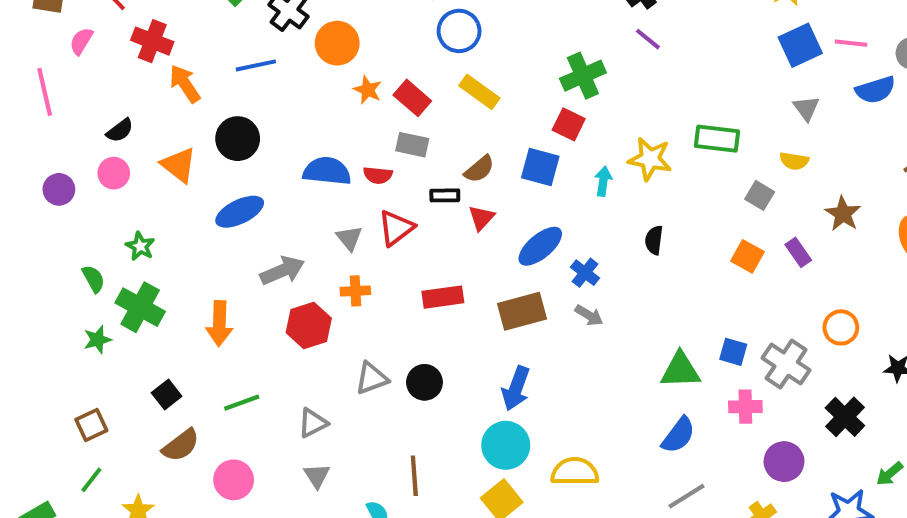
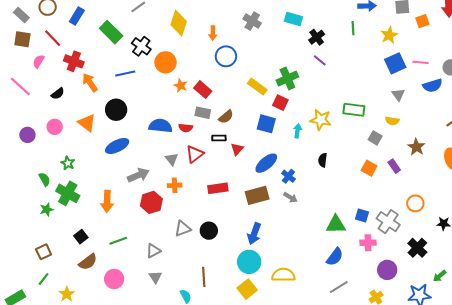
pink line: (45, 92) -> (20, 87), turned -35
yellow rectangle: (479, 92) -> (257, 87), moved
black semicircle: (120, 130) -> (58, 94), moved
brown semicircle: (479, 169) -> (226, 117), moved

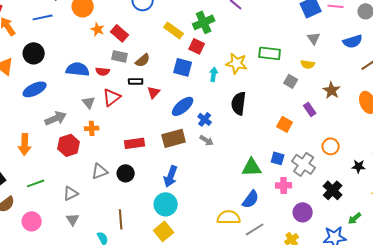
blue semicircle: (433, 86) -> (353, 41), moved
black semicircle: (323, 160) -> (239, 103), size x1.6
orange square: (369, 168) -> (285, 124), moved
red rectangle: (218, 188) -> (135, 143), moved
yellow semicircle: (283, 275) -> (229, 217), moved

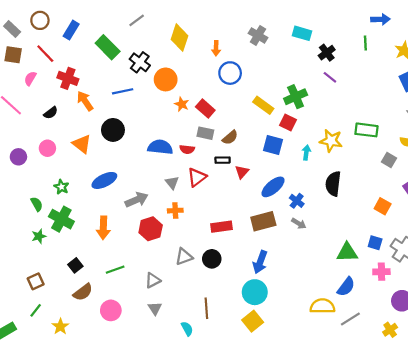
blue ellipse: (35, 89) -> (104, 180), moved

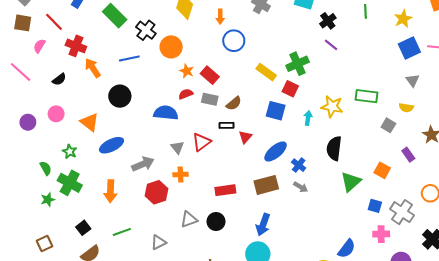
orange triangle: (82, 144) -> (90, 122), moved
red semicircle: (187, 149) -> (186, 94), moved, turned 152
green triangle: (347, 252) -> (351, 182), moved, turned -40

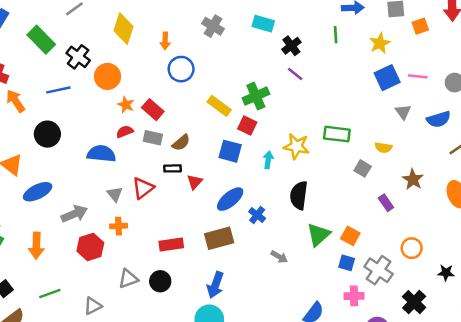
gray triangle: (413, 80) -> (403, 112), moved
orange square: (382, 170) -> (350, 236), moved
gray arrow: (301, 187) -> (279, 257), moved

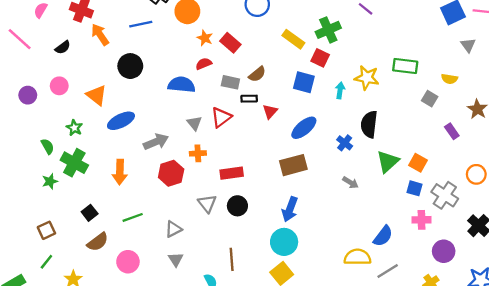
gray rectangle: (153, 138) -> (230, 82), moved
blue cross: (257, 215) -> (345, 143), moved
red rectangle: (171, 244) -> (232, 173), moved
gray triangle: (128, 279) -> (207, 203), turned -48

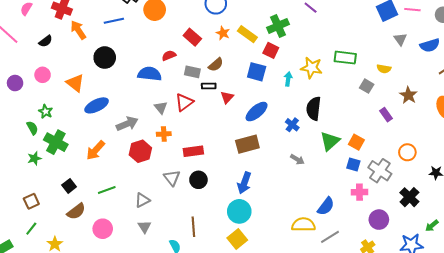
orange star: (205, 38) -> (223, 33), moved
green star: (74, 128) -> (46, 112), moved
orange arrow: (120, 172) -> (96, 150), turned 40

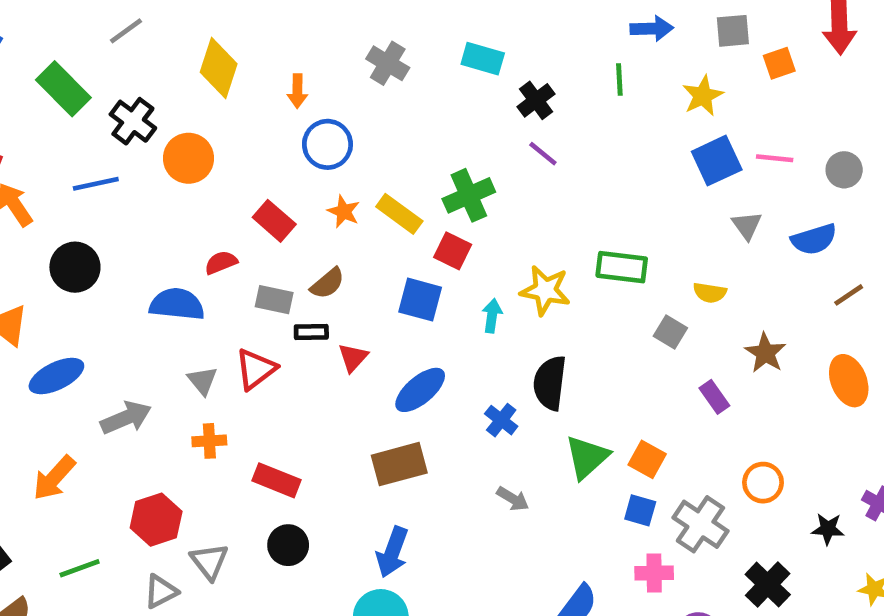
red hexagon: (140, 151) -> (156, 520), moved
red rectangle: (193, 151) -> (277, 480), turned 30
gray triangle: (172, 178) -> (209, 561), moved

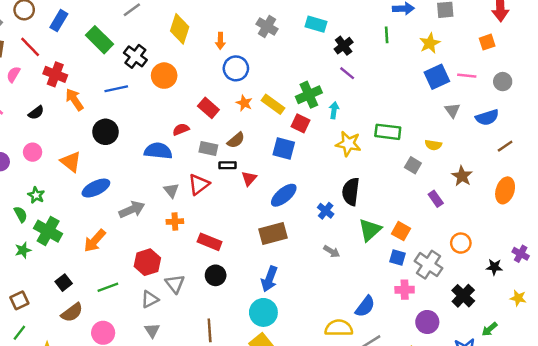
orange square: (779, 63) -> (487, 42), moved
cyan arrow: (492, 316) -> (334, 110), moved
orange ellipse: (849, 381) -> (505, 190), turned 40

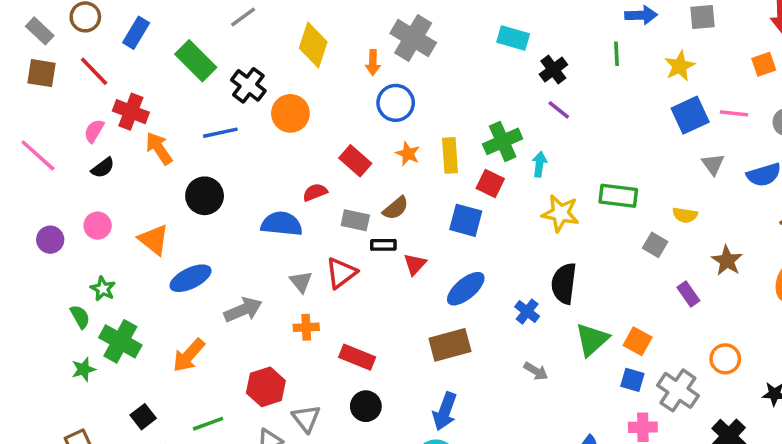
gray cross: (267, 27) -> (413, 38), moved, size x1.4
pink semicircle: (13, 74) -> (94, 131), moved
yellow rectangle: (273, 104) -> (450, 155), turned 50

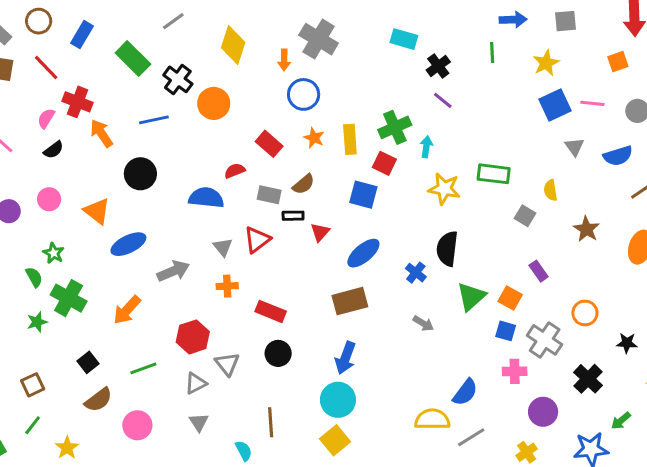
yellow semicircle: (685, 215) -> (551, 190), turned 72
purple rectangle: (688, 294) -> (539, 271), moved

